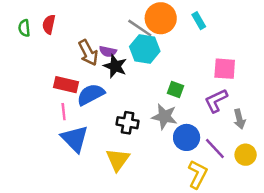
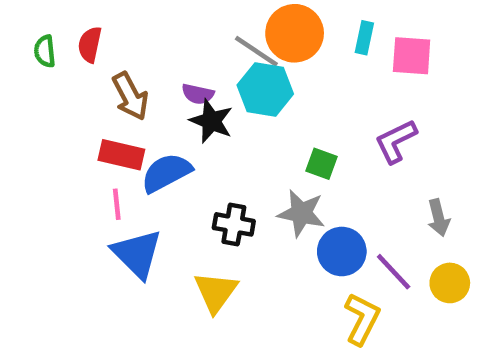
cyan rectangle: (199, 21) -> (364, 38), turned 42
brown arrow: (88, 53) -> (130, 96), moved
pink square: (225, 69) -> (412, 56), moved
purple L-shape: (216, 101) -> (396, 141), moved

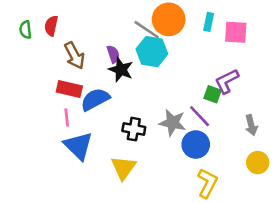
purple semicircle: (198, 94) -> (113, 54), turned -120
green square: (322, 164) -> (213, 94), moved
purple line: (394, 272) -> (200, 116), moved

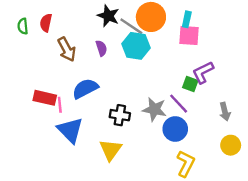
pink square: (236, 32) -> (189, 35), moved
black star: (121, 70) -> (108, 16), moved
red rectangle: (69, 89) -> (45, 98), moved

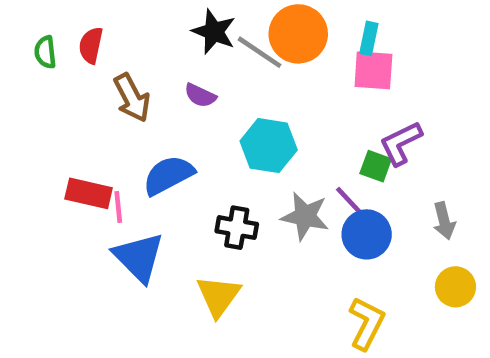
cyan hexagon: (136, 46) -> (269, 146), moved
purple semicircle: (101, 48) -> (200, 95), turned 133
blue circle: (175, 129) -> (367, 234), moved

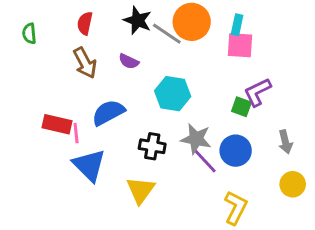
red semicircle: (91, 45) -> (85, 23), moved
purple line: (353, 205) -> (205, 161), moved

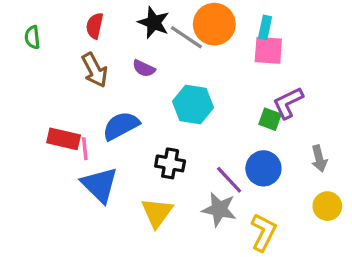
gray star: (196, 139) -> (219, 209), moved

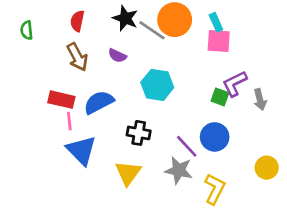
cyan rectangle: (265, 27) -> (216, 22), turned -36
red rectangle: (64, 139) -> (61, 100), moved
gray arrow: (319, 159) -> (260, 100), moved

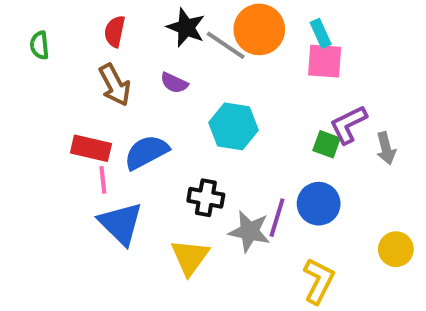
purple line: (187, 146) -> (277, 218), turned 60
gray star: (179, 170) -> (249, 231), moved

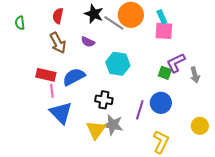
gray star: (249, 231) -> (113, 125), moved

